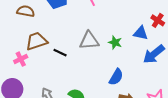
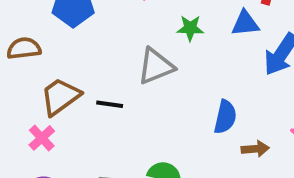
green star: (115, 42) -> (190, 28), moved

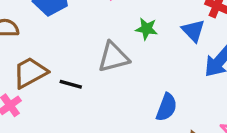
blue triangle: (245, 23) -> (193, 31), turned 45

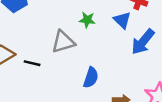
blue semicircle: (167, 107) -> (91, 78), moved

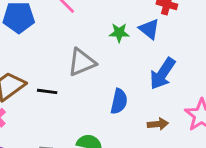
green star: (87, 20) -> (119, 33), moved
blue arrow: (143, 42) -> (163, 74), moved

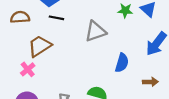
black line: (47, 91) -> (56, 18), moved

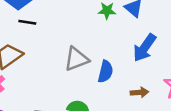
gray triangle: (95, 31) -> (77, 59), moved

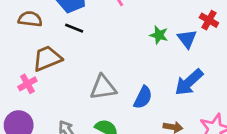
gray triangle: (77, 59) -> (103, 87), moved

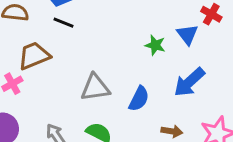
green star: (159, 35) -> (155, 45), moved

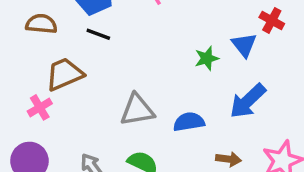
green star: (155, 45) -> (207, 58), turned -30
blue semicircle: (139, 99) -> (189, 122), turned -125

